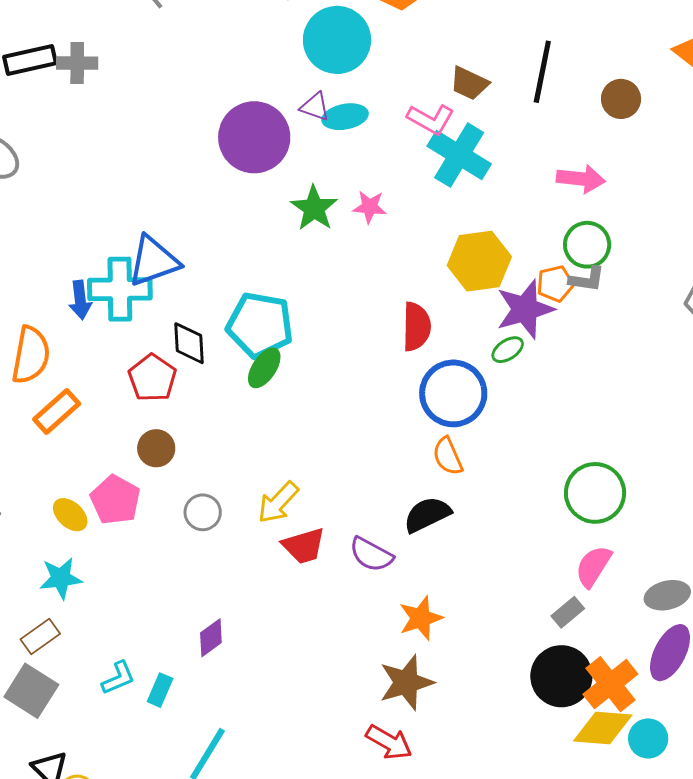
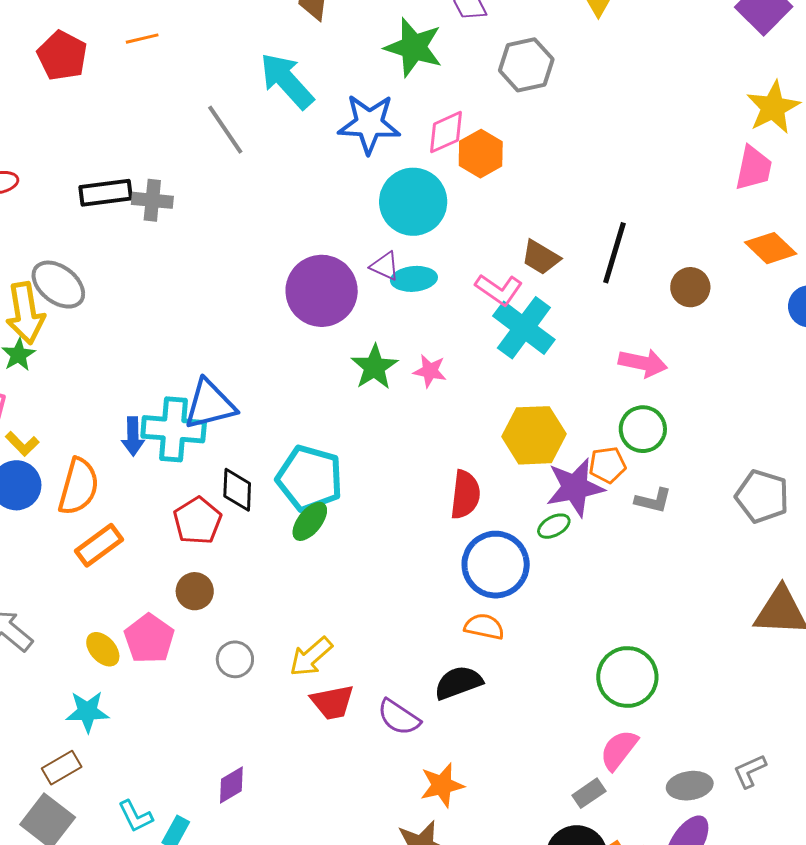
gray L-shape: (587, 279) -> (653, 501), moved
orange semicircle: (448, 456) -> (484, 627), turned 120
cyan L-shape: (118, 678) -> (135, 816), turned 81

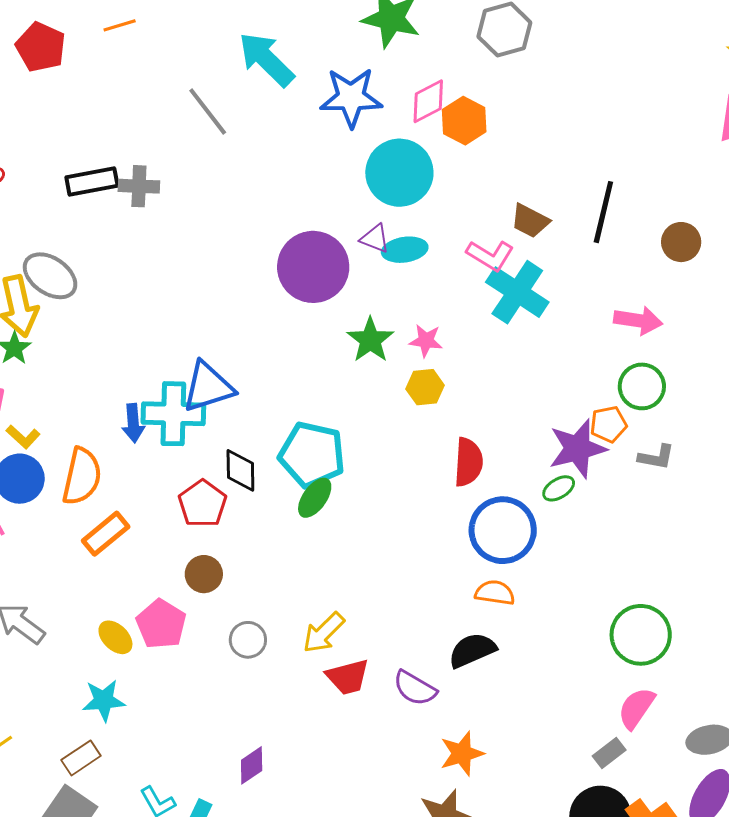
yellow hexagon: (534, 435) -> (425, 387), moved, size x0.6

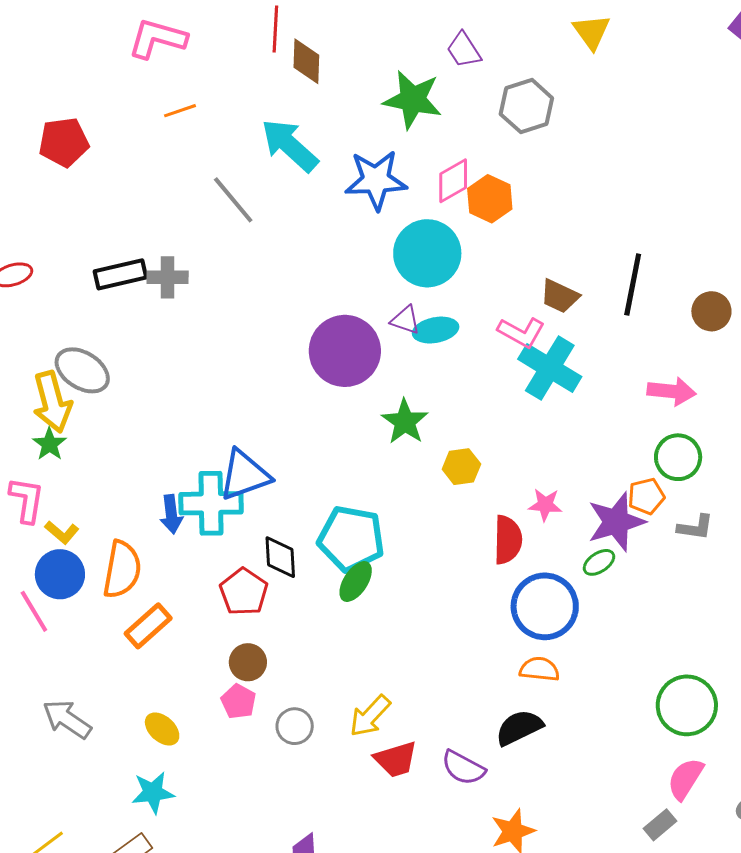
orange line: (120, 25) -> (180, 111), moved
red pentagon: (41, 47) -> (64, 142), turned -30
pink star: (426, 341) -> (545, 505), moved
pink pentagon: (161, 624) -> (238, 701), moved, size x0.7

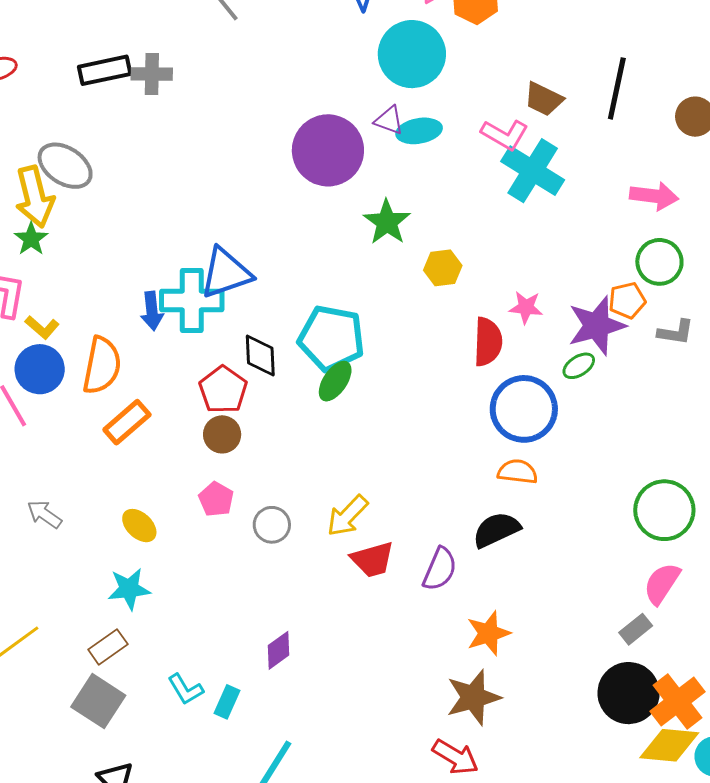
brown circle: (248, 662) -> (222, 434), moved
gray arrow: (67, 719) -> (44, 514), size x0.7
purple semicircle: (463, 768) -> (440, 569), turned -96

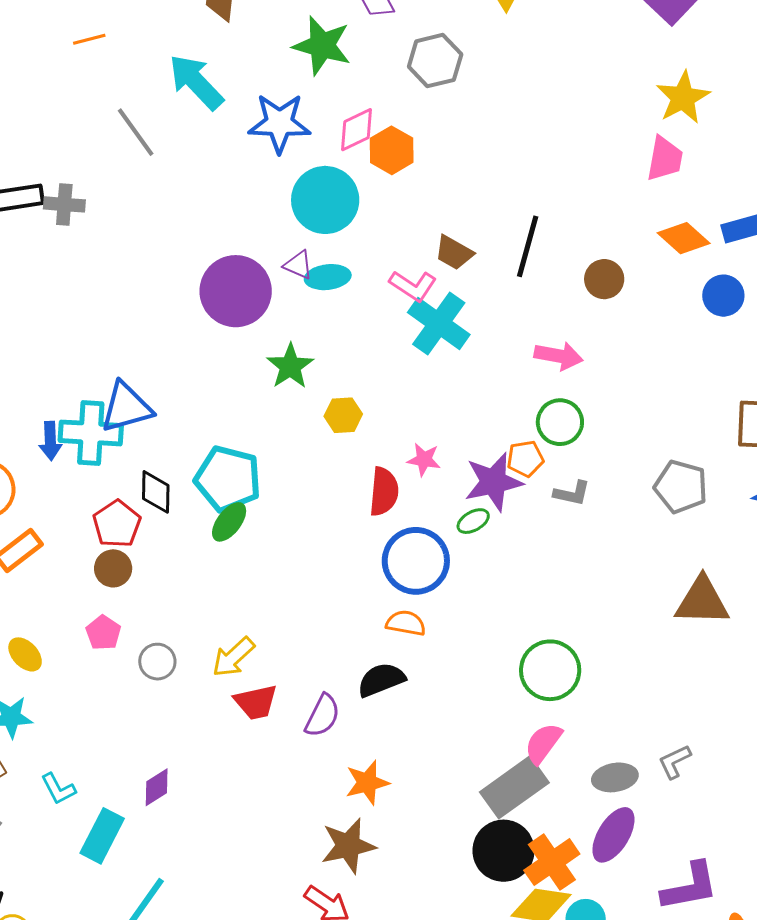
gray rectangle: (636, 629) -> (514, 787), size x2.0
cyan L-shape: (186, 689) -> (58, 789), moved
cyan rectangle: (227, 702) -> (102, 836), size x1.6

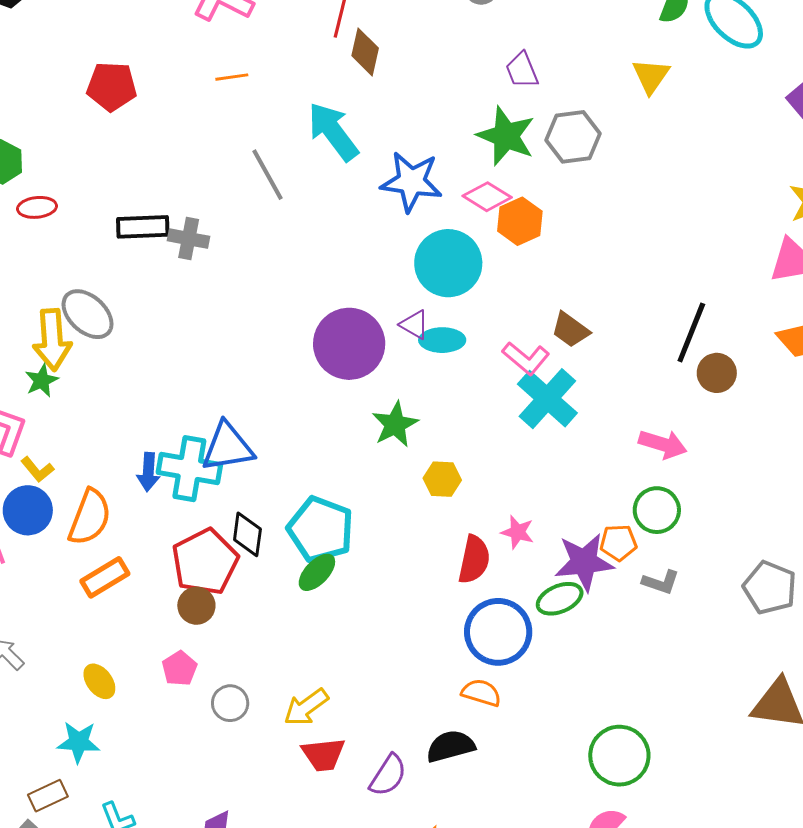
green star: (322, 46) -> (506, 136), moved
pink diamond: (356, 130) -> (487, 197), turned 51
black line: (528, 246) -> (691, 333), moved
green ellipse: (473, 521) -> (560, 599), size x1.4
red pentagon: (117, 524) -> (205, 562), size x1.4

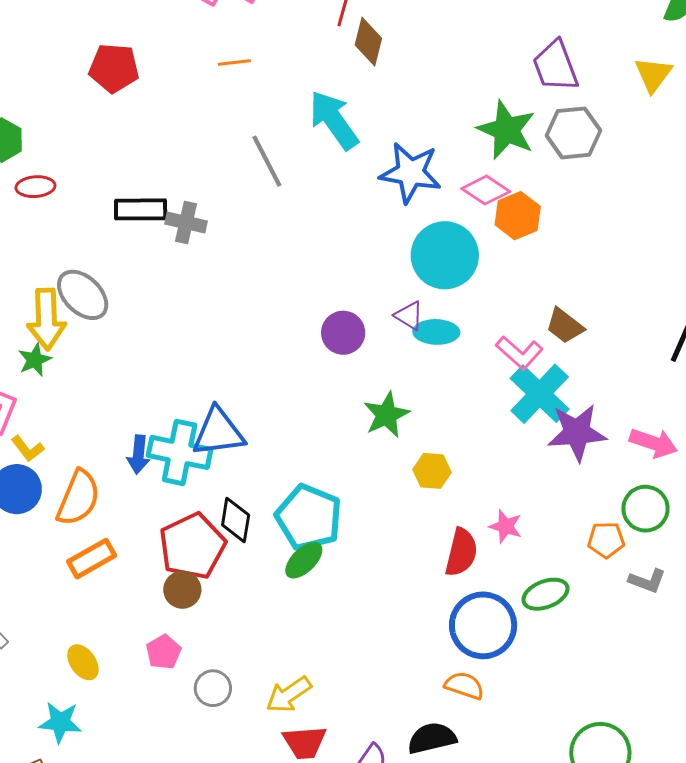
purple trapezoid: (522, 70) -> (555, 66), moved, size x1.4
purple circle: (349, 344) -> (343, 333), size x0.6
purple star: (584, 562) -> (577, 432), moved

